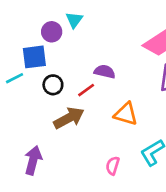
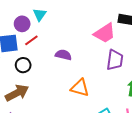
red line: (86, 90) -> (31, 40), moved
brown arrow: (69, 118) -> (17, 93), moved

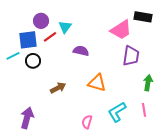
cyan triangle: (40, 15) -> (65, 27), moved
black circle: (23, 65) -> (33, 61), moved
brown arrow: (17, 93) -> (58, 88), moved, size x0.7

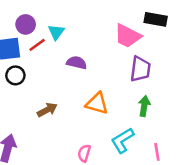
pink trapezoid: (121, 30) -> (128, 36), turned 60
green arrow: (148, 83) -> (144, 106), moved
pink line: (144, 110) -> (157, 152), moved

